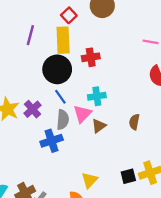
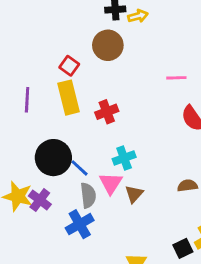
black circle: (57, 69) -> (53, 158), moved
purple cross: (33, 109) -> (40, 200), moved
brown semicircle: (134, 122) -> (187, 186), moved, turned 84

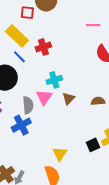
red square: (69, 66) -> (27, 13), moved, turned -32
yellow rectangle: (68, 98) -> (17, 36), turned -35
blue line: (80, 168) -> (19, 57), moved
brown triangle: (134, 194) -> (69, 98), moved

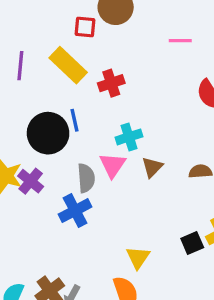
pink line: (93, 25) -> (180, 41), moved
blue line: (19, 57) -> (74, 120), moved, turned 32

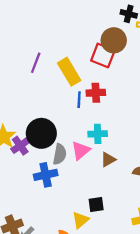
red square: (85, 27) -> (103, 55), moved, size x1.5
blue line: (74, 120) -> (79, 100), moved
black circle: (48, 133) -> (41, 133), moved
black square: (192, 243) -> (96, 204), moved

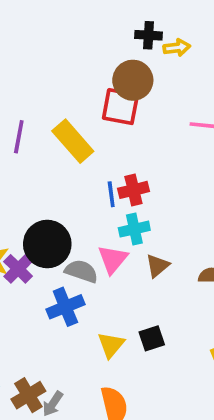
red cross: (96, 93) -> (133, 190), moved
blue line: (79, 100) -> (111, 194), moved
gray semicircle: (60, 154) -> (81, 271), turned -72
yellow triangle: (80, 220) -> (111, 345), moved

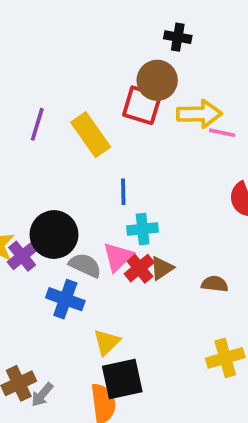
yellow arrow: (177, 48) -> (199, 114), moved, size x1.6
red cross: (133, 190) -> (139, 268), moved, turned -32
blue cross: (65, 307) -> (65, 299), turned 36
black square: (152, 338) -> (122, 379), moved, size x1.6

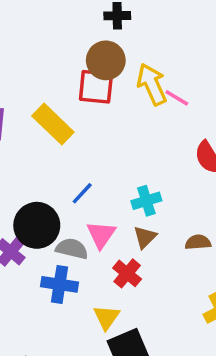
yellow arrow: (199, 114) -> (152, 84), turned -102
pink line: (222, 133) -> (177, 98), turned 30
blue line: (123, 192) -> (82, 193), moved, turned 55
cyan cross: (143, 229) -> (146, 201), moved
red cross: (139, 268) -> (127, 273), moved

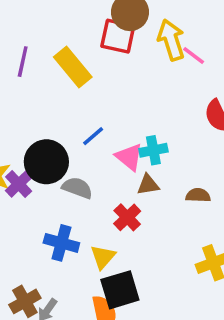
pink triangle: (101, 235) -> (129, 157), moved, turned -32
brown triangle: (145, 237) -> (148, 185), turned 30
blue cross: (60, 284) -> (61, 243), moved

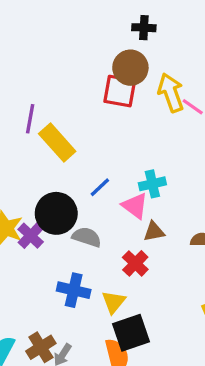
yellow rectangle: (73, 67) -> (57, 143), moved
cyan cross: (153, 150) -> (152, 184), moved

